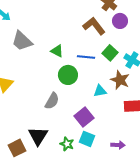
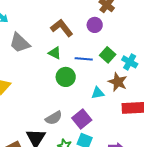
purple circle: (120, 21) -> (95, 25), moved
brown L-shape: (94, 26) -> (62, 28), moved
gray semicircle: (52, 101) -> (54, 118), moved, turned 30

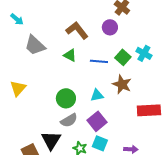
cyan cross: (130, 62) -> (144, 53), moved
green circle: (66, 77) -> (66, 98), moved
brown star: (118, 82) -> (122, 84), moved
cyan triangle: (98, 93) -> (97, 95), moved

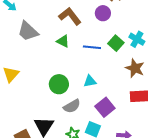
brown star: (122, 84) -> (135, 68), moved
gray semicircle: (69, 120) -> (72, 106), moved
purple square: (97, 121) -> (105, 107), moved

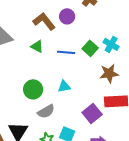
purple circle: (103, 13) -> (67, 16), moved
brown star: (135, 68) -> (109, 73), turned -30
purple square: (105, 107) -> (92, 113), moved

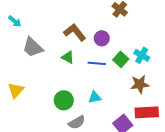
purple circle: (67, 16) -> (102, 38), moved

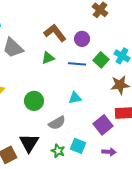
green triangle: (68, 57) -> (48, 58), turned -48
green circle: (64, 100) -> (34, 101), moved

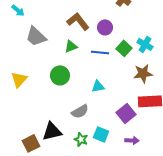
green circle: (34, 101) -> (60, 75), moved
black triangle: (29, 143) -> (52, 131), turned 45

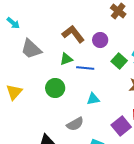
blue line: (100, 52) -> (85, 68), moved

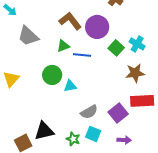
purple circle: (100, 40) -> (97, 27), size x1.5
cyan triangle: (93, 99) -> (70, 86), moved
gray semicircle: (75, 124) -> (89, 112), moved

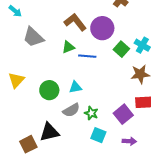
green circle: (52, 75) -> (49, 90), moved
gray semicircle: (89, 112) -> (71, 110), moved
green star: (73, 139) -> (91, 113), moved

